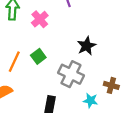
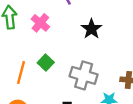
black star: (87, 46) -> (91, 29), moved

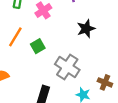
orange line: (21, 73) -> (15, 37), moved

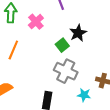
green square: (38, 46) -> (62, 45), moved

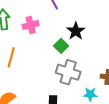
pink cross: (36, 22) -> (31, 25), turned 35

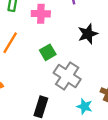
green square: (61, 46) -> (48, 52), moved

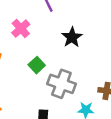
pink cross: (41, 14) -> (21, 28), turned -30

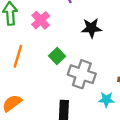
black star: (72, 37) -> (91, 28), turned 30

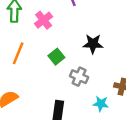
black star: (91, 28) -> (93, 44), moved
gray cross: (82, 74) -> (79, 77), size x0.7

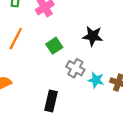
cyan star: (101, 104) -> (96, 80), moved

